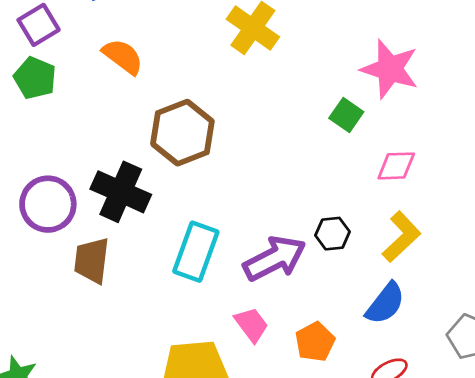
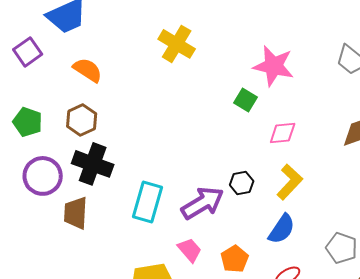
green pentagon: (35, 78) -> (28, 122), moved
brown hexagon: (182, 133) -> (82, 120), moved, size x0.7

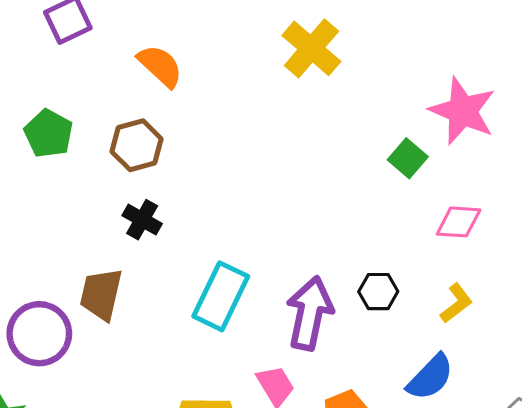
black cross: (93, 164) -> (142, 220), size x0.6
purple circle: (43, 176) -> (39, 334), moved
yellow L-shape: (290, 182) -> (456, 303), size x0.7
purple arrow: (203, 203) -> (310, 313), turned -57

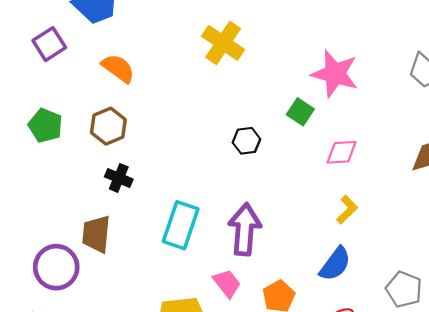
black hexagon: (378, 292) -> (246, 141), moved

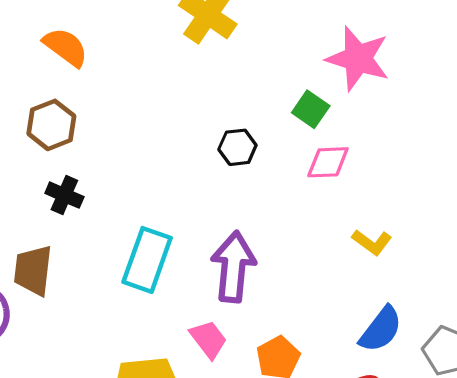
pink diamond: (342, 152) -> (328, 162), moved
yellow L-shape: (347, 210) -> (372, 242), turned 80
blue semicircle: (335, 264) -> (381, 329), moved

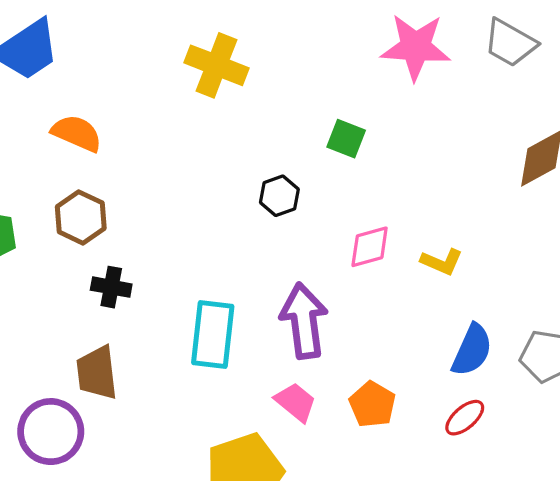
pink star: (358, 59) -> (416, 47), moved
pink diamond: (328, 162) -> (370, 247), moved

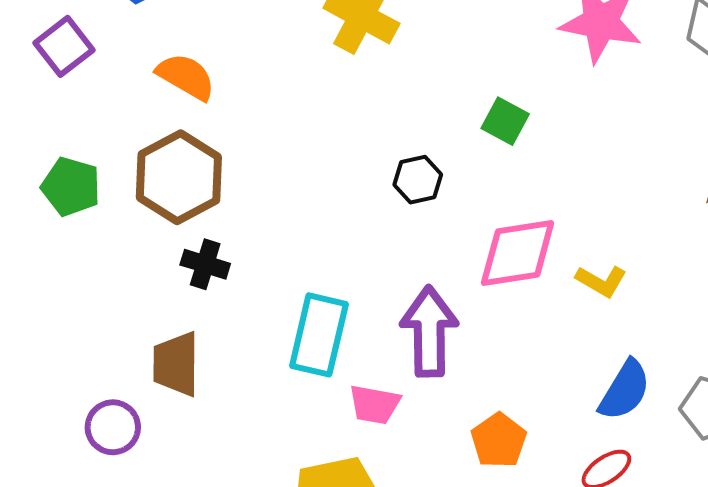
brown hexagon: (81, 217) -> (179, 177), size x1.4
pink diamond: (370, 247) -> (518, 253), size x1.5
pink trapezoid: (296, 402) -> (375, 404), moved, turned 144
purple circle: (51, 432) -> (113, 427), size x0.7

